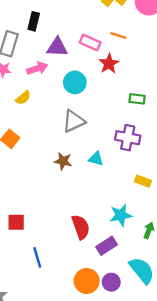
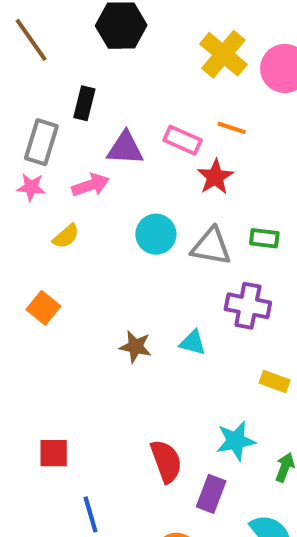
cyan circle: (75, 82) -> (156, 234), moved
gray triangle: (74, 121) -> (211, 246), moved, turned 35
purple rectangle: (107, 246) -> (211, 494), turned -36

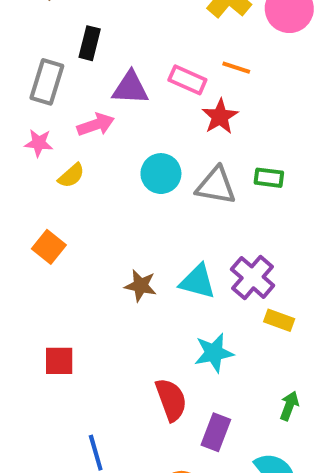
pink star: (31, 187) -> (39, 143), moved
purple cross: (248, 306) -> (253, 277), moved, turned 30
cyan triangle: (193, 343) -> (198, 282), size x1.4
cyan star: (236, 441) -> (214, 353), moved
red square: (54, 453) -> (59, 361), moved

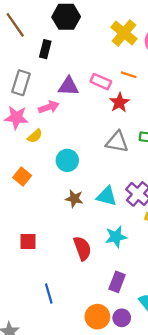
black rectangle: (90, 43) -> (45, 49), moved
pink star: (39, 143) -> (16, 118), size x1.5
cyan circle: (161, 174) -> (67, 160), moved
red semicircle: (171, 400) -> (82, 248), moved

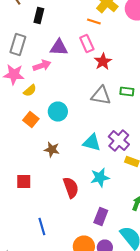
orange line: (129, 75) -> (94, 22), moved
pink rectangle: (101, 82) -> (87, 44), turned 42
orange square: (22, 177) -> (31, 120), moved
brown star: (74, 199) -> (52, 150), moved

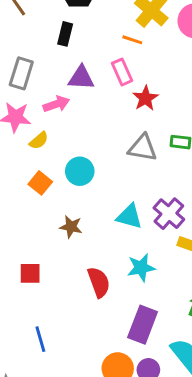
black rectangle: (39, 16) -> (65, 34), moved
purple rectangle: (101, 216) -> (143, 325), size x1.4
blue line: (42, 226) -> (40, 339), moved

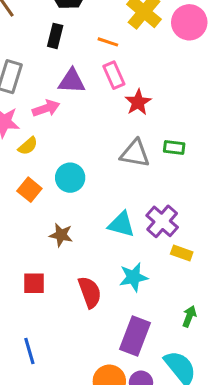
orange line: (132, 40) -> (108, 42), moved
red square: (30, 273) -> (34, 283), moved

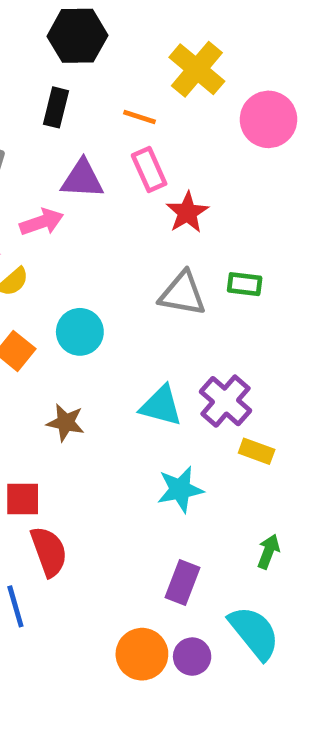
pink circle: (189, 22) -> (268, 119), moved
red semicircle: (90, 292) -> (49, 551), moved
purple rectangle: (135, 336) -> (183, 583), size x0.7

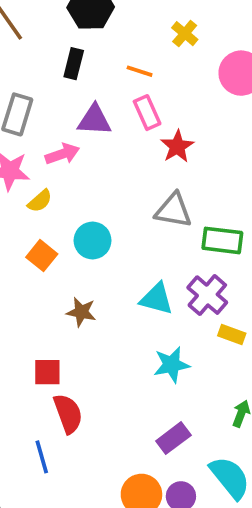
yellow cross: (197, 69) -> (185, 34), size x0.6
green rectangle: (245, 284) -> (222, 240), moved, size x1.5
purple rectangle: (183, 583) -> (173, 438), turned 32

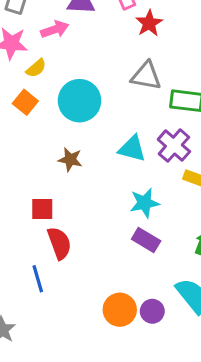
cyan circle: (93, 240) -> (79, 101), size x1.4
orange square: (42, 256) -> (25, 102), moved
purple rectangle: (173, 438) -> (146, 240), moved, turned 68

